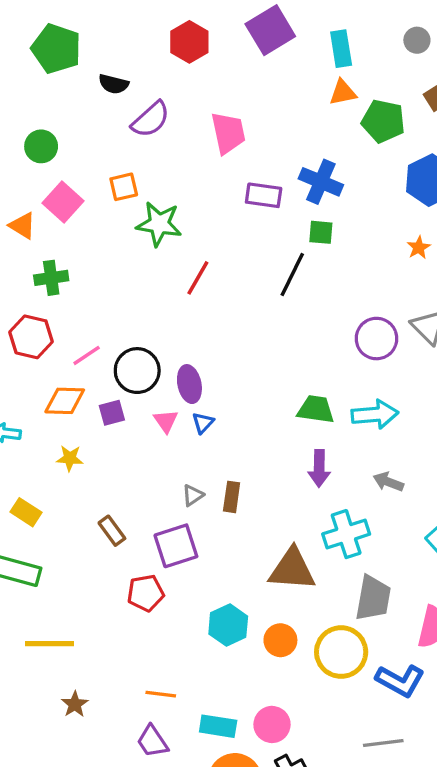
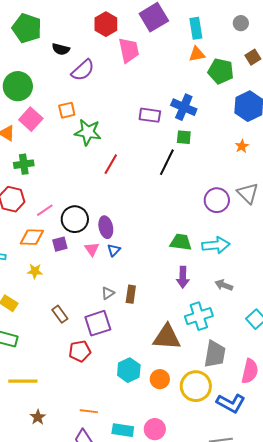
pink trapezoid: (228, 133) -> (129, 50), moved
green circle: (41, 146) -> (18, 86), size x1.5

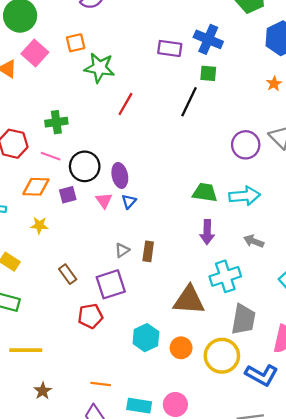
green cross: (24, 164) -> (56, 122), moved
pink line: (45, 210) -> (51, 156), turned 54

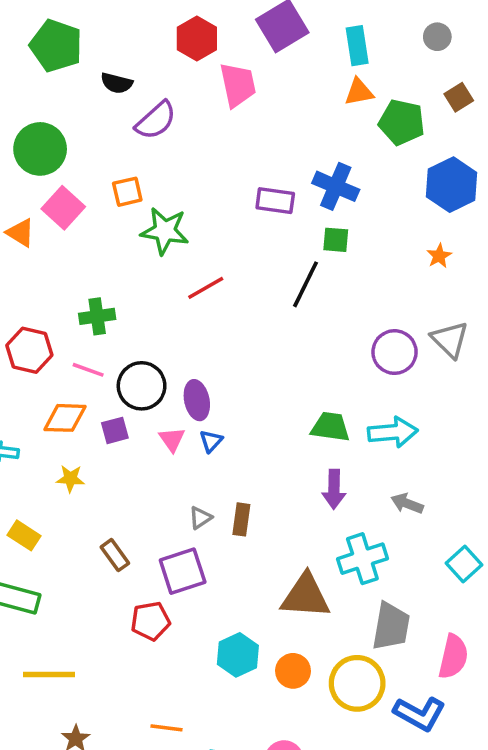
red line: (125, 104) -> (206, 288), turned 30

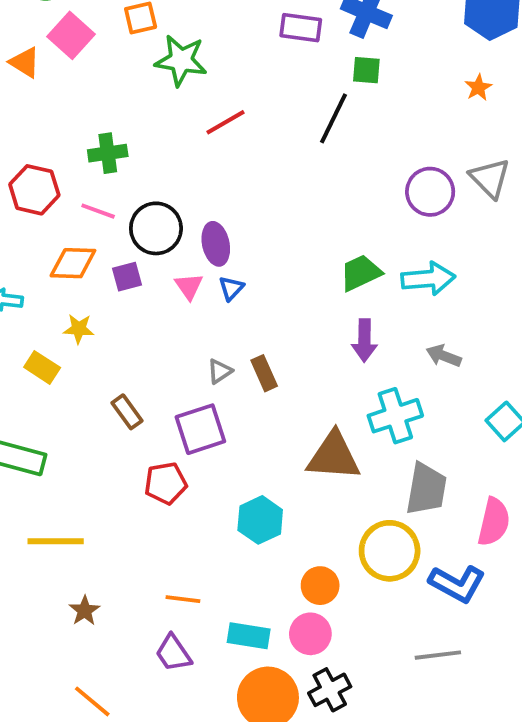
green trapezoid: (330, 427) -> (361, 273), turned -33
brown rectangle: (241, 519) -> (264, 373), turned -32
yellow rectangle: (24, 535) -> (42, 367), moved
orange circle: (293, 671) -> (320, 586), moved

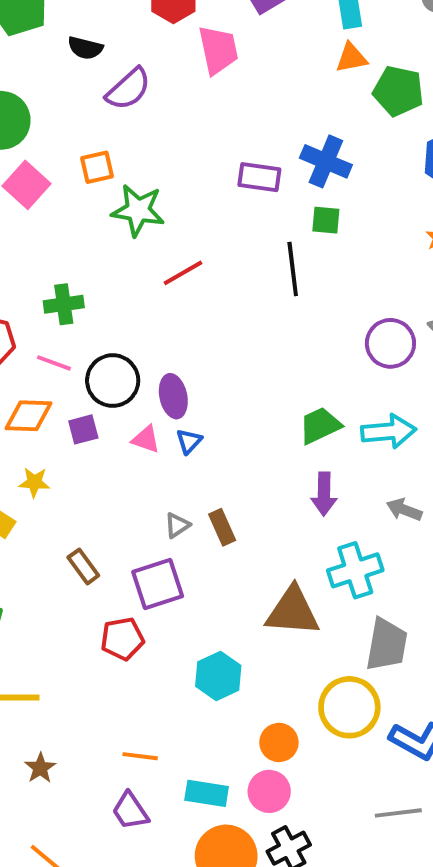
black line: (334, 118) -> (293, 269), turned -33
pink triangle: (189, 286) -> (146, 439), turned -36

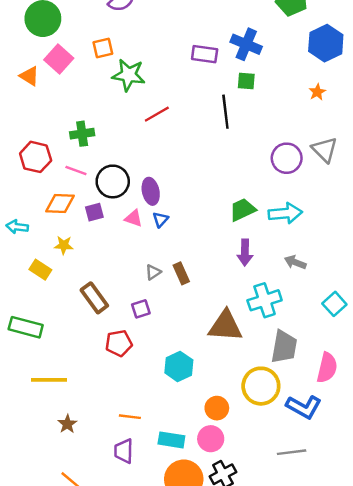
brown rectangle: (83, 566) -> (94, 298), size x1.4
purple square: (158, 584) -> (141, 309), size x0.6
purple trapezoid: (130, 811) -> (124, 451), turned 35

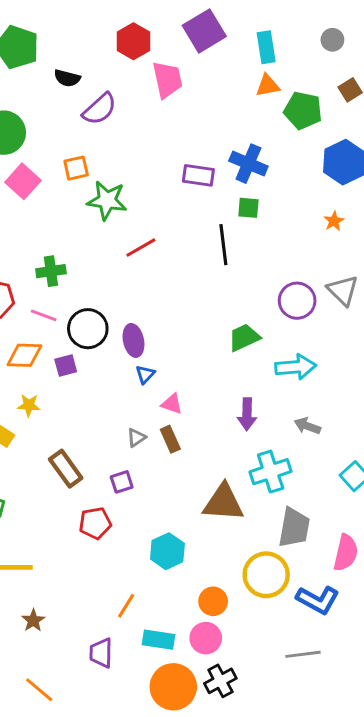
green trapezoid: (243, 210) -> (244, 337), moved
pink triangle: (134, 218) -> (172, 404), moved
orange line: (130, 417) -> (126, 606), moved, turned -65

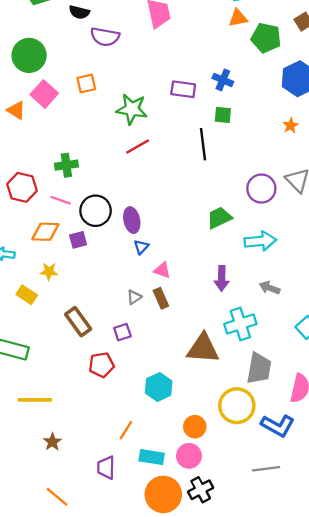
purple semicircle: (100, 109) -> (105, 37), turned 52
blue cross: (248, 164) -> (223, 80), size x0.7
green star: (107, 200) -> (132, 109), moved

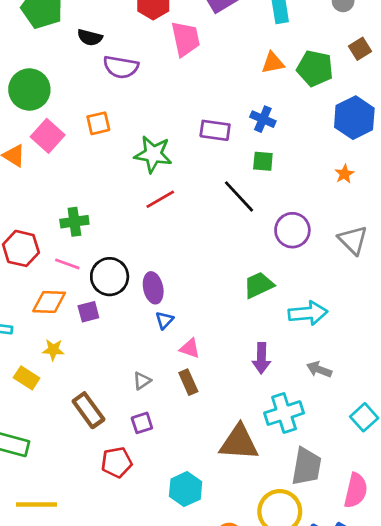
orange triangle: (238, 18) -> (273, 63), moved
black line: (203, 144) -> (239, 196), turned -36
purple circle: (261, 189) -> (292, 230), moved
gray triangle: (134, 297) -> (142, 381), moved

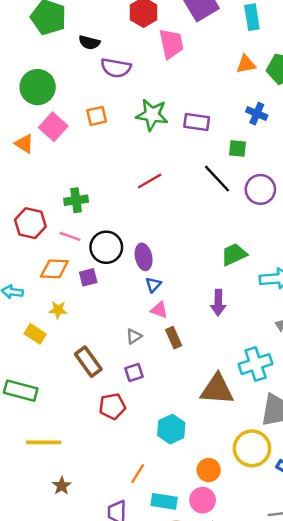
blue cross: (263, 119) -> (257, 114), moved
green star: (153, 154) -> (152, 115), moved
purple circle: (292, 230) -> (260, 189), moved
pink triangle: (190, 348) -> (159, 310), moved
purple arrow: (261, 358) -> (218, 303), moved

